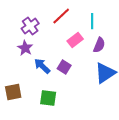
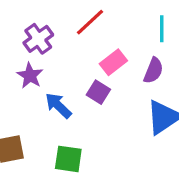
cyan line: (92, 21) -> (162, 29), moved
purple square: (64, 67) -> (98, 92), moved

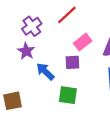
purple square: (98, 92) -> (72, 62), turned -35
green square: (68, 159) -> (68, 95), moved

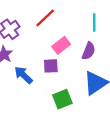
green square: (68, 95) -> (62, 99), moved, turned -30

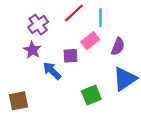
cyan line: (94, 22) -> (101, 18), moved
purple square: (51, 66) -> (70, 56), moved

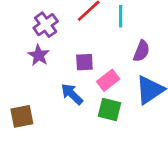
pink rectangle: (90, 41) -> (108, 80), moved
blue arrow: (52, 71) -> (72, 94), moved
green square: (91, 95) -> (110, 109), turned 36

